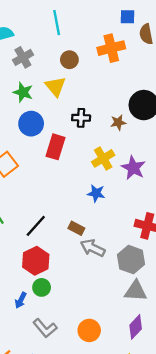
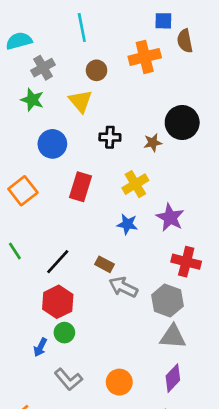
green star: (23, 92) -> (32, 100), moved
red rectangle: (55, 147) -> (80, 187), moved
purple star: (133, 168) -> (170, 218), moved

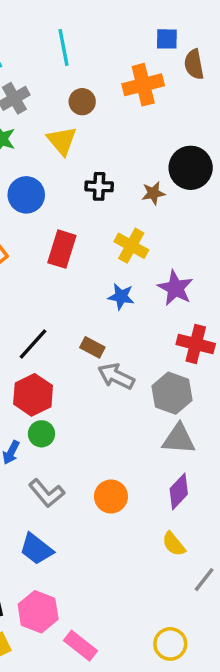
yellow cross: (135, 184) -> (131, 246), turned -30

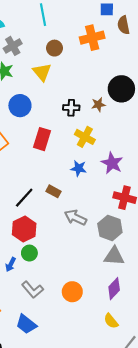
black cross: (99, 186) -> (71, 108), moved
brown rectangle: (92, 347) -> (53, 191), moved

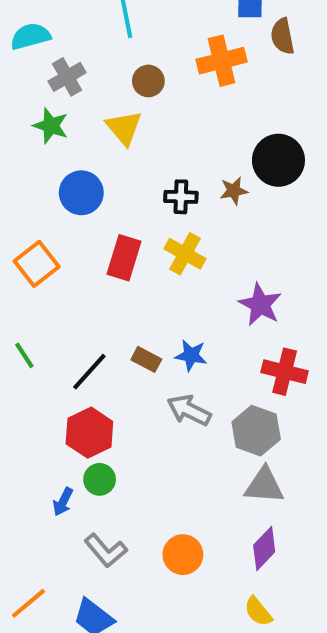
yellow cross: (85, 137) -> (185, 254), moved
blue star: (79, 168) -> (191, 355), moved

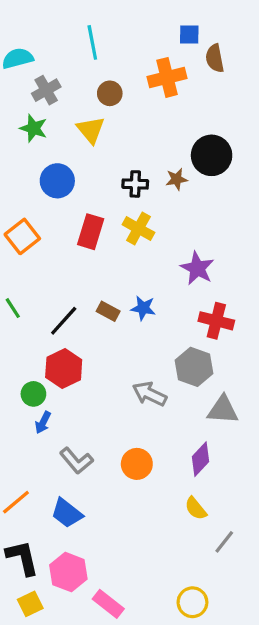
gray arrow: (189, 410) -> (150, 394), moved
green circle: (100, 479) -> (33, 394), moved
gray triangle: (264, 485) -> (223, 410), moved

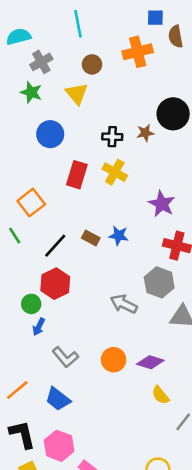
orange square: (22, 236) -> (31, 203), moved
purple diamond: (200, 459) -> (150, 362), moved, turned 64

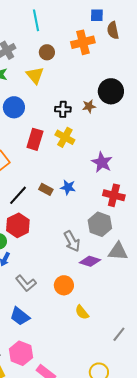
gray arrow: (124, 304) -> (72, 241), turned -145
purple diamond: (150, 362) -> (90, 261), moved
yellow semicircle: (160, 395) -> (82, 312), moved

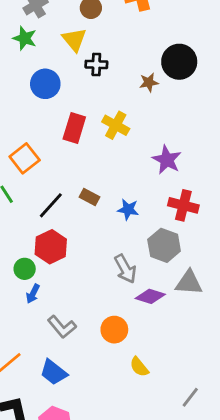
black cross: (63, 109) -> (96, 64), moved
blue star: (68, 187) -> (128, 209), moved

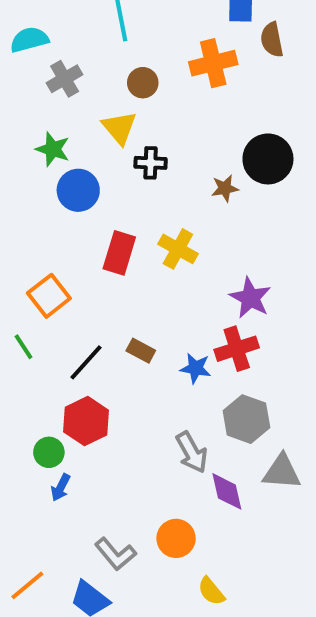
green star: (25, 38) -> (53, 149), moved
red cross: (183, 205) -> (237, 349), moved, turned -32
purple diamond: (150, 296) -> (227, 491), turned 60
gray L-shape: (62, 327) -> (115, 554), moved

